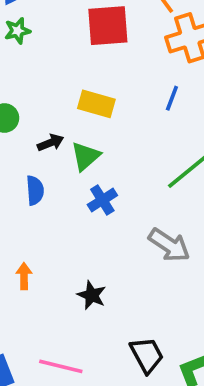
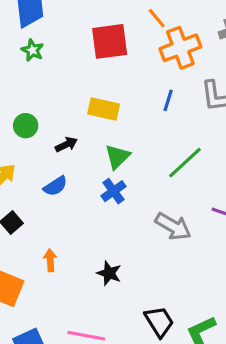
green star: (17, 31) -> (32, 50), turned -30
green triangle: (86, 156) -> (117, 157), moved
blue semicircle: (35, 190) -> (55, 186), turned 65

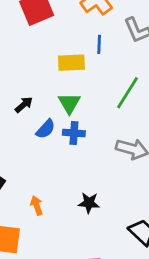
yellow rectangle: (104, 109) -> (71, 63), moved
blue semicircle: (55, 186) -> (46, 129), moved
blue cross: (114, 191) -> (74, 133), turned -35

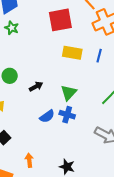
yellow rectangle: (71, 63) -> (72, 53), moved
blue semicircle: (46, 129) -> (47, 116), moved

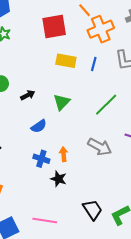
blue cross: (67, 115) -> (41, 159), moved
orange arrow: (29, 160) -> (64, 154), moved

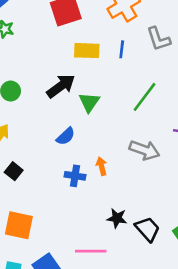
black arrow: (28, 95) -> (61, 86), moved, size x1.6
black star: (58, 179) -> (117, 218), moved

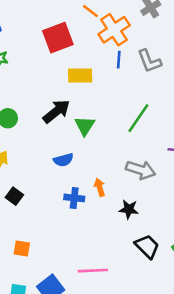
blue line: (122, 49) -> (119, 60), moved
blue semicircle: (66, 136) -> (63, 160), turned 30
black star: (117, 218) -> (129, 209), moved
orange square: (19, 225) -> (22, 248), size x0.6

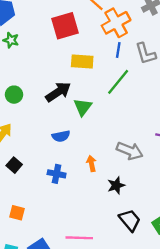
green line: (138, 118) -> (118, 82), moved
blue cross: (74, 198) -> (57, 174), moved
black star: (129, 209) -> (116, 185), turned -30

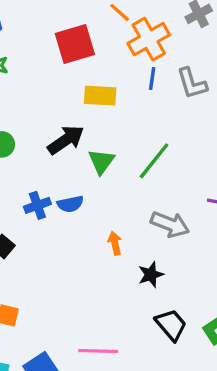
green line: (118, 82) -> (154, 161), moved
blue cross: (57, 174) -> (37, 205), moved, turned -30

